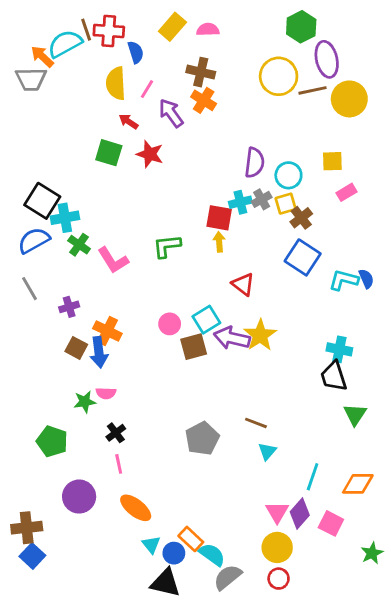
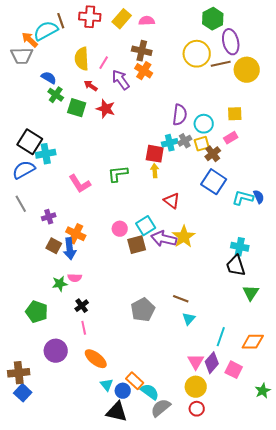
red cross: (109, 31) -> (90, 17), moved
blue semicircle: (136, 52) -> (49, 78), moved, turned -42
pink rectangle: (346, 192) -> (231, 138), moved
green cross: (79, 245) -> (56, 95), moved

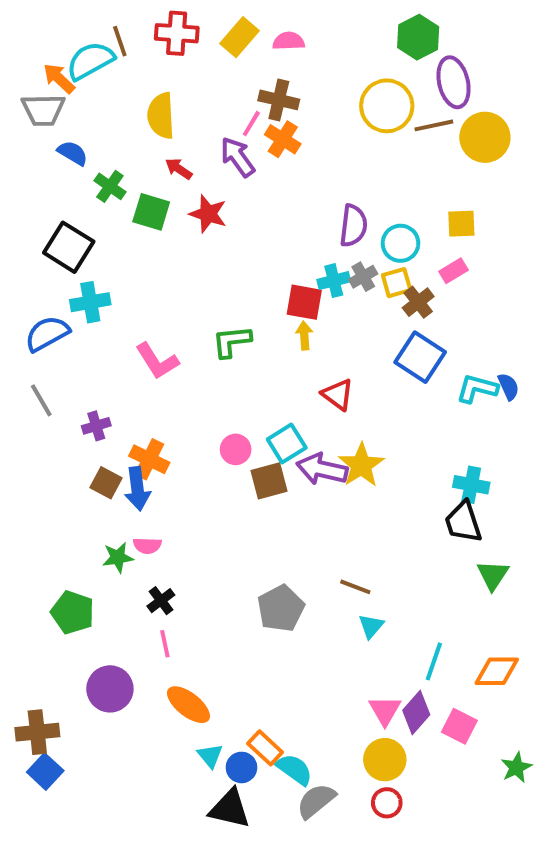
pink line: (104, 63) -> (251, 124), moved
blue semicircle: (49, 78) -> (73, 153), moved
black square: (30, 142) -> (69, 247), moved

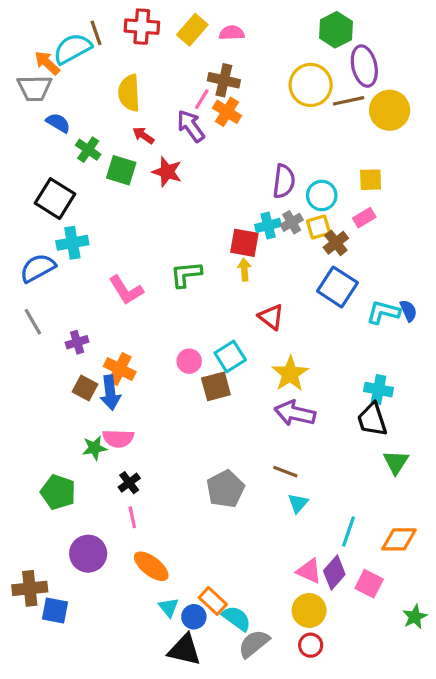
purple arrow: (322, 469) -> (295, 413), moved
pink semicircle: (147, 546) -> (118, 438), size x1.4
pink triangle: (385, 711) -> (309, 571), turned -36
blue square: (45, 771) -> (55, 610), moved, turned -32

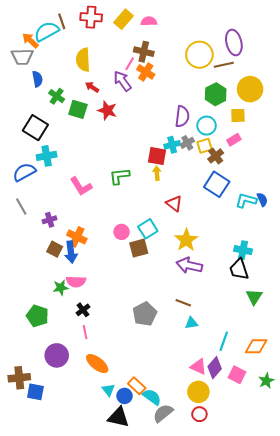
green hexagon: (336, 30) -> (216, 94), moved
yellow circle: (390, 110) -> (250, 89), moved
blue semicircle: (58, 123) -> (37, 79), turned 49
cyan triangle: (298, 503) -> (191, 323), turned 40
green star: (415, 617) -> (266, 381), moved

